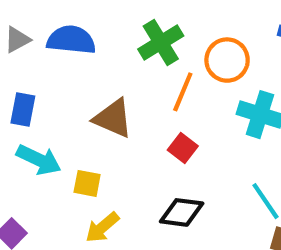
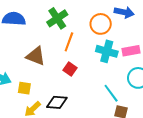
orange circle: (227, 60) -> (101, 24), moved
black diamond: (182, 212) -> (57, 102), moved

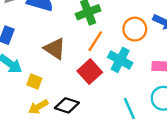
cyan cross: (107, 51) -> (120, 60), moved
red square: (70, 69) -> (90, 72), size x1.5

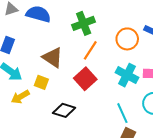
cyan cross: (120, 60) -> (127, 75), moved
yellow square: (34, 81) -> (41, 82), moved
yellow arrow: (38, 107) -> (20, 97), moved

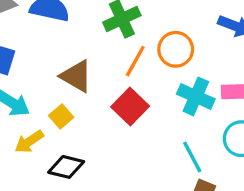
orange circle: (127, 39) -> (176, 49), moved
yellow square: (41, 82) -> (61, 116), turned 32
black diamond: (64, 110) -> (66, 167), moved

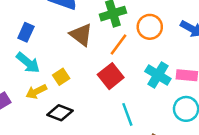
orange circle: (176, 49) -> (150, 27), moved
brown triangle: (76, 76) -> (81, 35), moved
cyan line: (192, 157) -> (127, 114), moved

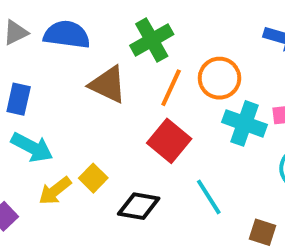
orange circle: (150, 27) -> (219, 78), moved
yellow square: (61, 77) -> (93, 178), moved
black diamond: (60, 113) -> (139, 206), moved

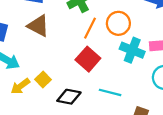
brown triangle: (108, 85) -> (38, 26), moved
cyan line: (209, 197) -> (110, 92), turned -45

